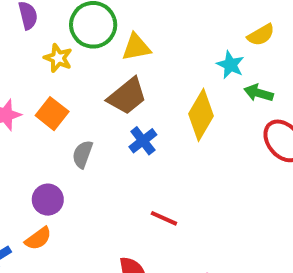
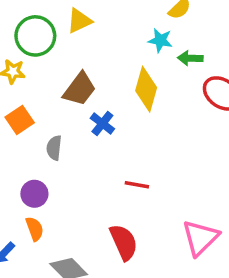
yellow triangle: (136, 47) -> (79, 21), moved
orange square: (52, 114) -> (20, 120), turned 32
orange semicircle: (38, 238) -> (35, 229), turned -60

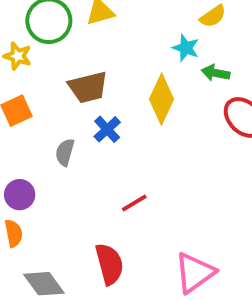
brown trapezoid: (80, 89) -> (88, 87), turned 30
gray semicircle: (54, 148) -> (65, 152), moved
red line: (137, 185) -> (134, 203), turned -50

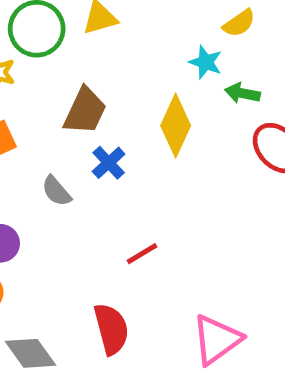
brown trapezoid: (88, 87) -> (85, 111), turned -51
gray semicircle: (65, 152) -> (56, 191), turned -56

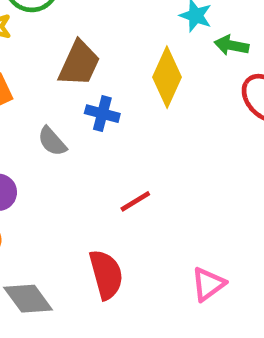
blue cross: (109, 163) -> (102, 114), turned -32
pink triangle: (217, 340) -> (208, 284), size x0.7

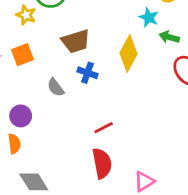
brown trapezoid: (79, 63) -> (76, 41), turned 44
red semicircle: (106, 274) -> (102, 163), moved

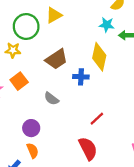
blue cross: (88, 73) -> (81, 77), moved
red semicircle: (102, 163) -> (88, 148), moved

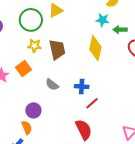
yellow star: (13, 50) -> (34, 46), moved
brown trapezoid: (56, 59) -> (57, 50), turned -70
blue cross: (81, 77) -> (82, 87), moved
orange semicircle: (33, 151) -> (27, 128), moved

